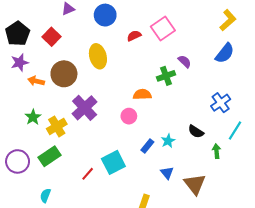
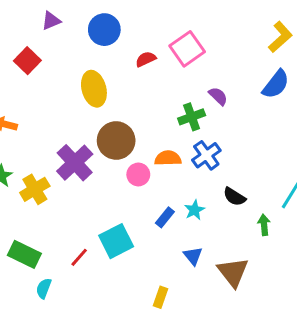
brown circle: (64, 74) -> (116, 140), moved
orange semicircle: (142, 94) -> (168, 158), moved
blue cross: (221, 103) -> (206, 155), moved
green rectangle: (49, 156) -> (24, 254), moved, turned 60
cyan semicircle: (45, 195) -> (44, 288), moved

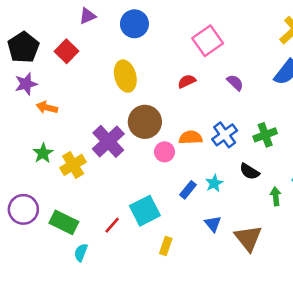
red semicircle: (146, 59) -> (187, 81), moved
green cross: (192, 117) -> (265, 135), moved
yellow rectangle: (160, 297) -> (166, 246), moved

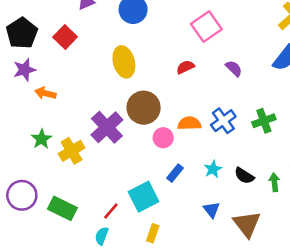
black semicircle: (249, 171) -> (244, 176), moved
blue rectangle: (188, 190) -> (175, 173), moved
yellow rectangle: (166, 246) -> (153, 233), moved
cyan semicircle: (81, 253) -> (102, 236), moved

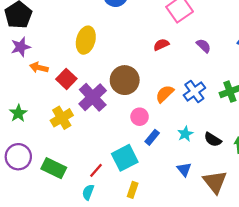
red square: (65, 37) -> (66, 79), moved
yellow ellipse: (124, 62) -> (86, 40), moved, turned 30
orange semicircle: (189, 123) -> (165, 94), turned -42
pink circle: (163, 138) -> (140, 117), moved
green star: (41, 139) -> (18, 113), moved

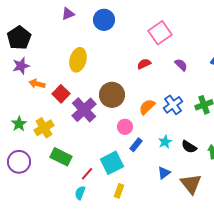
yellow cross: (62, 118) -> (44, 128), moved
green rectangle: (54, 168) -> (61, 157), moved
blue triangle: (184, 169) -> (164, 173), turned 32

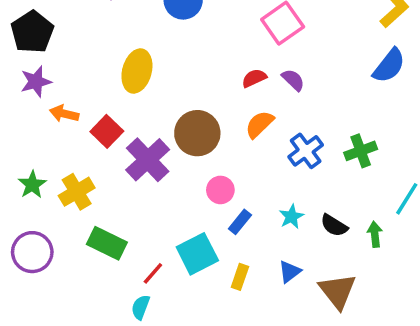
purple semicircle: (181, 65) -> (293, 80), moved
orange semicircle: (147, 107) -> (259, 124), moved
yellow rectangle: (119, 191) -> (240, 277), moved

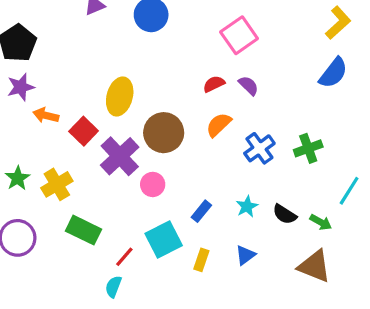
yellow ellipse: (137, 71) -> (120, 96), moved
pink circle: (220, 190) -> (153, 184), moved
green arrow: (375, 234) -> (321, 222), turned 125
brown triangle: (338, 291) -> (314, 266), moved, turned -30

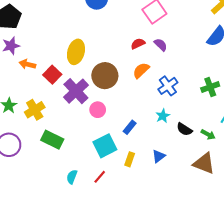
green cross: (308, 148) -> (210, 87), moved
cyan star: (247, 206) -> (163, 116), moved
red line: (124, 257) -> (100, 177), moved

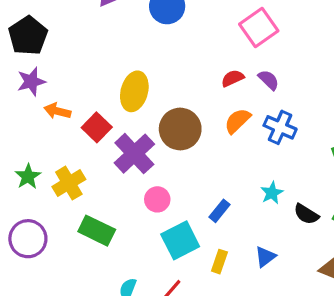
blue cross: (168, 86) -> (280, 127), moved, turned -30
pink circle: (98, 110) -> (157, 199), moved

